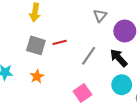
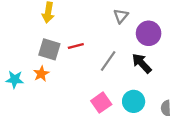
orange star: (37, 76) -> (41, 74), moved
cyan circle: (122, 85) -> (134, 101), moved

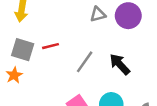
gray triangle: (121, 16) -> (98, 14), turned 35
purple circle: (149, 33) -> (128, 16), moved

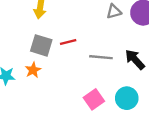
gray line: (85, 62) -> (101, 57), turned 60

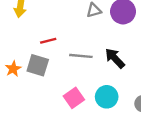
gray square: (41, 45) -> (38, 65), moved

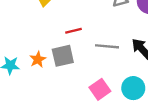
gray square: (38, 65) -> (63, 56), turned -30

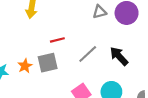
gray line: (107, 46) -> (88, 54), turned -48

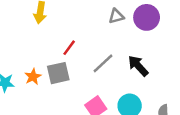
red line: (57, 40) -> (69, 48), turned -40

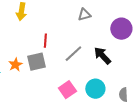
purple circle: (147, 17) -> (121, 29), moved
red line: (69, 48) -> (45, 41), turned -32

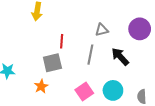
gray triangle: (84, 15) -> (102, 30), moved
gray line: (73, 54) -> (90, 55), turned -36
orange star: (15, 65) -> (41, 86), moved

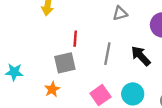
gray triangle: (102, 30) -> (120, 13), moved

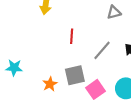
gray line: (107, 54) -> (102, 50), turned 30
gray square: (65, 63) -> (75, 75), moved

